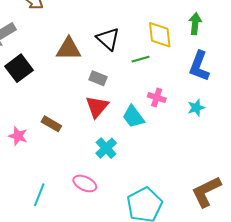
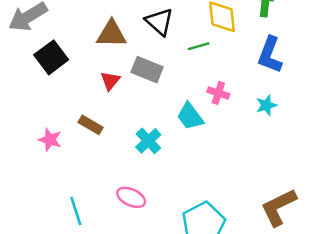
gray rectangle: (98, 78) -> (147, 70), size x1.4
red triangle: (97, 107) -> (110, 81), moved, size x0.7
cyan cross: (106, 148) -> (148, 141), moved
cyan line: (39, 195) -> (76, 211), turned -40

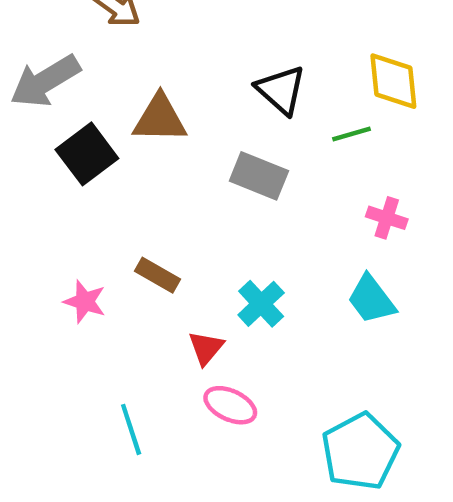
brown triangle: (111, 34) -> (160, 119), moved
red triangle: (110, 81) -> (206, 348), moved
cyan trapezoid: (190, 116) -> (371, 299), moved

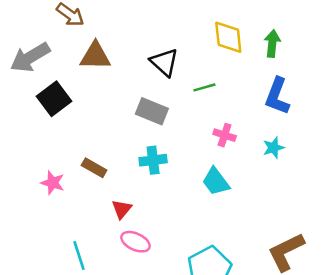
yellow diamond: (393, 81) -> (228, 37), moved
brown triangle: (160, 119) -> (95, 56), moved
cyan cross: (261, 304) -> (153, 160), moved, turned 36

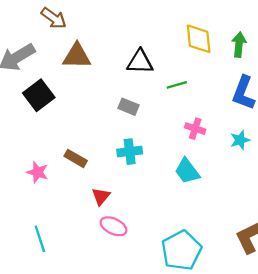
black triangle: (164, 62) -> (140, 62), turned -40
gray rectangle: (152, 111) -> (128, 107), size x0.7
cyan line: (79, 256) -> (40, 239), moved

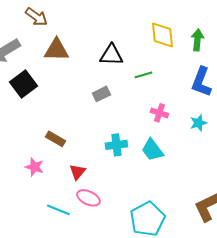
gray rectangle: (128, 107) -> (101, 94), turned -48
cyan cross: (130, 152) -> (116, 145), moved
pink star: (38, 172) -> (34, 167), moved
cyan line: (40, 239) -> (58, 210), moved, turned -50

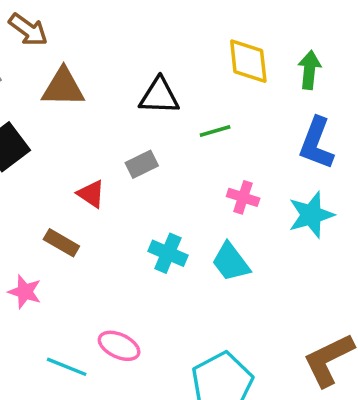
cyan star: (198, 123) -> (311, 215), size x1.5
cyan cross: (116, 145) -> (168, 253), turned 30
red triangle: (77, 172) -> (91, 194), moved, turned -36

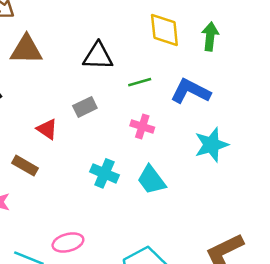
blue L-shape: (316, 143) -> (191, 91), moved, turned 96
pink cross: (243, 197) -> (142, 126), moved
pink ellipse: (119, 346) -> (68, 242), turned -40

